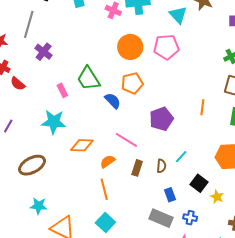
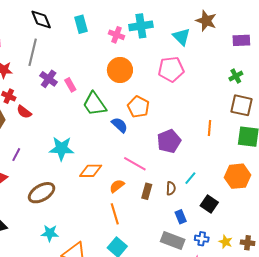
orange circle: (130, 47) -> (120, 70), moved
orange pentagon: (132, 83) -> (138, 107), turned -30
pink rectangle: (62, 90) -> (70, 85), moved
yellow star: (217, 197) -> (226, 242), moved

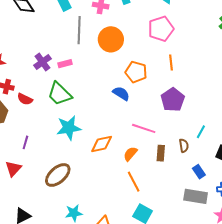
gray line: (33, 52) -> (79, 30), moved
purple cross: (49, 79) -> (42, 62), turned 30
pink rectangle: (70, 85) -> (65, 64), turned -64
green trapezoid: (94, 104) -> (59, 94), moved
orange line: (210, 128) -> (171, 63), moved

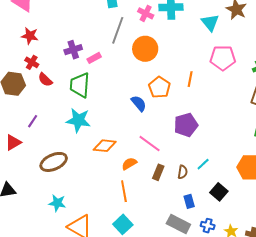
pink pentagon: (161, 29) -> (223, 58), moved
orange line: (171, 63) -> (190, 79), moved
pink rectangle: (65, 64) -> (94, 58), turned -32
green trapezoid: (59, 94) -> (80, 85), turned 32

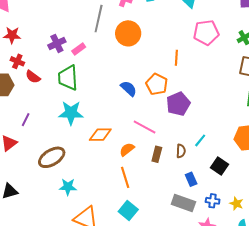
orange pentagon: (159, 87) -> (157, 84), moved
cyan star: (57, 203) -> (68, 187), moved

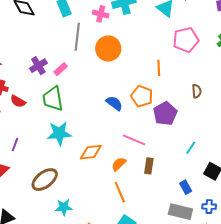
brown semicircle: (181, 151) -> (197, 91), moved

